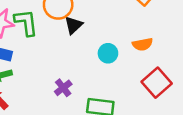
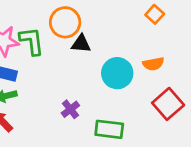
black triangle: (73, 25) -> (81, 44), turned 48
cyan circle: (108, 53) -> (117, 73), size x1.5

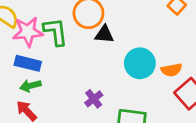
orange semicircle: (153, 64) -> (171, 70), moved

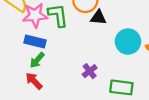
green arrow: (30, 86) -> (37, 60), turned -35

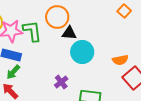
cyan circle: (128, 42) -> (82, 52), moved

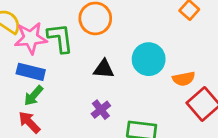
black triangle: (69, 33) -> (104, 69), moved
cyan circle: (82, 52) -> (149, 59), moved

